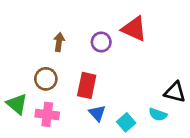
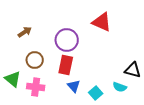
brown arrow: (59, 42) -> (25, 32), moved, turned 48
purple circle: (101, 42) -> (67, 40), moved, size x1.5

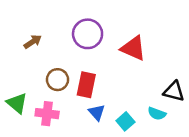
red triangle: (102, 22) -> (133, 48), moved
purple circle: (67, 40) -> (88, 34), moved
brown circle: (35, 60) -> (58, 80), moved

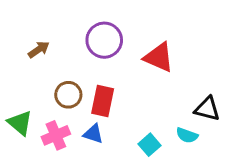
blue triangle: (97, 112) -> (93, 134), moved, turned -30
pink cross: (47, 114) -> (56, 135), turned -30

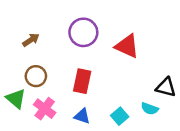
brown circle: (68, 95) -> (36, 76), moved
blue triangle: (93, 134) -> (82, 116), moved
pink cross: (56, 135) -> (45, 109), turned -30

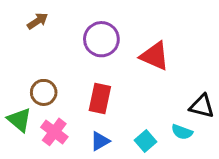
brown arrow: (31, 40) -> (38, 21), moved
blue triangle: (82, 116) -> (100, 141), turned -48

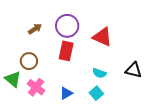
brown arrow: (38, 21) -> (35, 29), moved
red rectangle: (100, 99) -> (66, 51), moved
cyan semicircle: (182, 132) -> (99, 73), moved

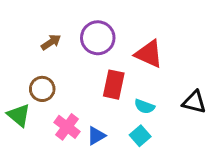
red rectangle: (66, 51) -> (114, 85), moved
pink cross: (36, 87) -> (67, 127), moved

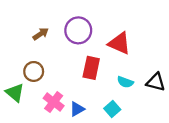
cyan semicircle: (145, 106) -> (125, 82), moved

